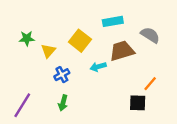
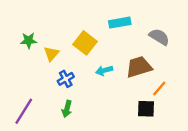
brown trapezoid: (122, 51) -> (139, 67), moved

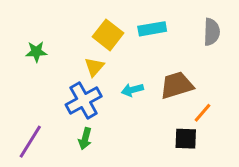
gray semicircle: (159, 37) -> (212, 32), moved, turned 60
yellow square: (85, 43) -> (108, 35), moved
yellow triangle: (51, 54) -> (94, 67), moved
blue cross: (66, 79) -> (84, 100), size x1.6

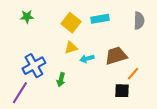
green star: (36, 52) -> (27, 17), moved
yellow triangle: (94, 67) -> (71, 48), moved, turned 32
blue cross: (84, 100) -> (34, 66), moved
green arrow: (85, 139) -> (61, 80), moved

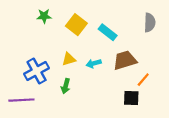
green star: (27, 17) -> (44, 16), moved
cyan rectangle: (100, 19) -> (108, 32), moved, turned 48
yellow triangle: (71, 48) -> (69, 59), moved
purple line: (20, 93) -> (21, 100), turned 55

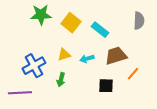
green star: (44, 16) -> (41, 15), size x1.5
black square: (131, 98) -> (106, 86), moved

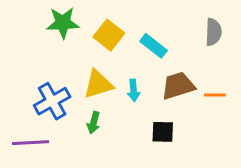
yellow triangle: (64, 55) -> (98, 84), size x1.5
cyan arrow: (87, 59) -> (134, 90), turned -80
orange line: (133, 74) -> (215, 95), moved, turned 48

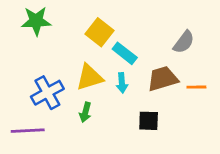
green star: (63, 23) -> (36, 21), moved
gray semicircle: (213, 32) -> (184, 42), moved, turned 35
cyan rectangle: (153, 46) -> (125, 53), moved

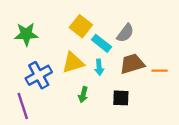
green star: (36, 21) -> (26, 34), moved
gray semicircle: (184, 42) -> (125, 33), moved
green arrow: (85, 112) -> (83, 95), moved
purple line: (28, 131) -> (23, 106), turned 75

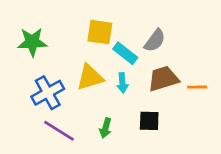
yellow square: (81, 26) -> (100, 32), turned -30
green arrow: (83, 95) -> (106, 128), moved
purple line: (23, 106) -> (59, 131), moved, turned -40

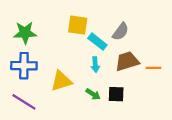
yellow triangle: (90, 77) -> (61, 81), moved
blue cross: (48, 93) -> (24, 66), moved, turned 30
green arrow: (106, 128) -> (93, 94), moved, turned -72
purple line: (59, 131) -> (24, 102), moved

